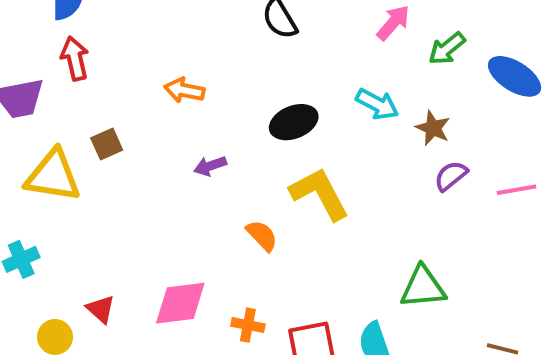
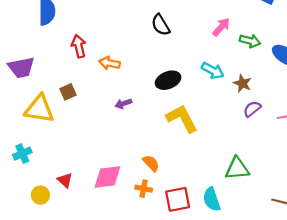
green arrow: (447, 49) -> (250, 41), turned -126
red arrow: (75, 58) -> (79, 46), moved
orange semicircle: (262, 236) -> (151, 163), moved

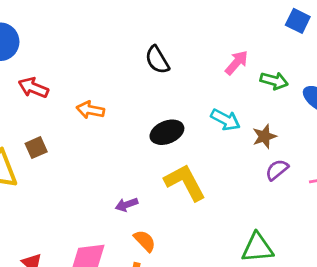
red arrow: (79, 46) -> (33, 88), moved, turned -55
brown star: (242, 83) -> (264, 136), turned 30
purple arrow: (123, 104) -> (127, 205), moved

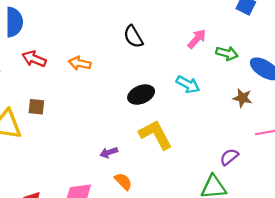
orange arrow: (90, 110) -> (80, 63), moved
brown star: (264, 136) -> (243, 98), moved, turned 30
brown square: (36, 148) -> (36, 107), turned 30
purple semicircle: (277, 170) -> (229, 157), moved

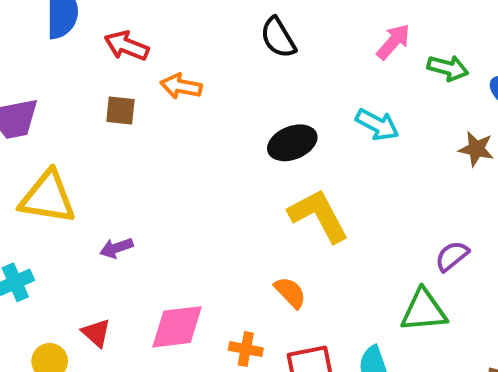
red arrow: (34, 59) -> (126, 46), moved
brown square: (36, 107) -> (120, 110), moved
purple arrow: (109, 152) -> (116, 248), moved
orange semicircle: (123, 181) -> (290, 292), moved

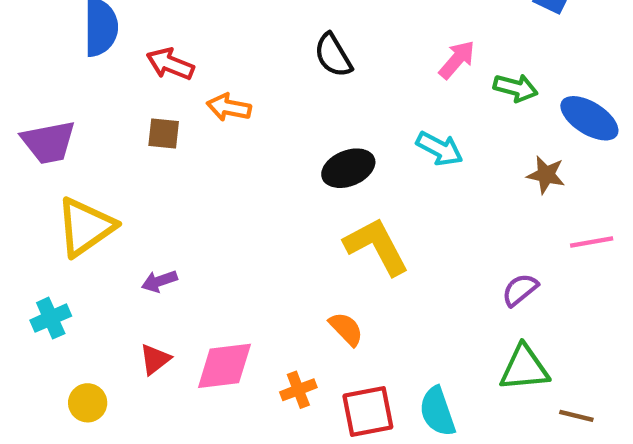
yellow triangle: (48, 197) -> (85, 227), turned -44
green triangle: (424, 311) -> (524, 368), moved
red triangle: (96, 333) -> (155, 359), moved, turned 40
orange cross: (246, 349) -> (298, 390), turned -32

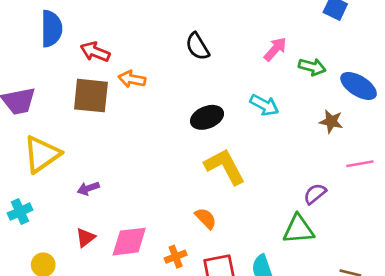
brown square: (164, 133) -> (91, 96), size x1.8
green triangle: (524, 368) -> (298, 229), moved

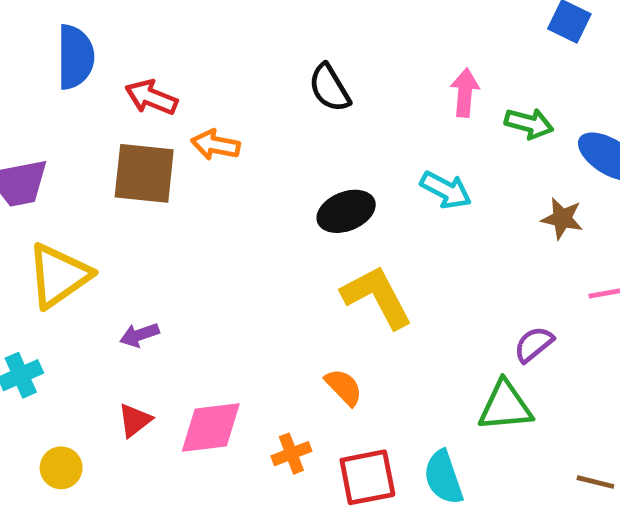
pink arrow: (275, 49) -> (465, 93), turned -36

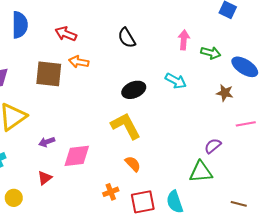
red arrow: (151, 97) -> (66, 34), moved
yellow L-shape: (377, 297) -> (126, 126), moved
pink diamond: (211, 427) -> (77, 156), moved

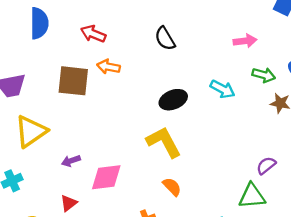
pink arrow: (184, 40) -> (245, 41), moved, turned 78
green arrow: (211, 53) -> (264, 75), moved

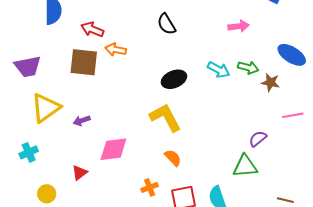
red arrow: (93, 34) -> (92, 29), moved
green arrow: (264, 75) -> (248, 68), moved
purple arrow: (71, 161) -> (82, 121), moved

